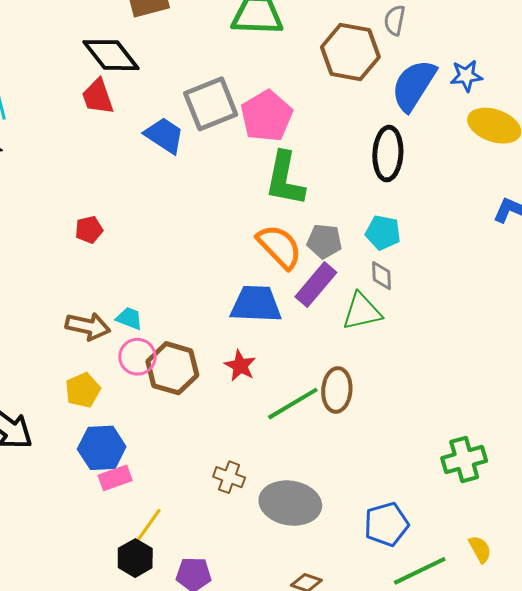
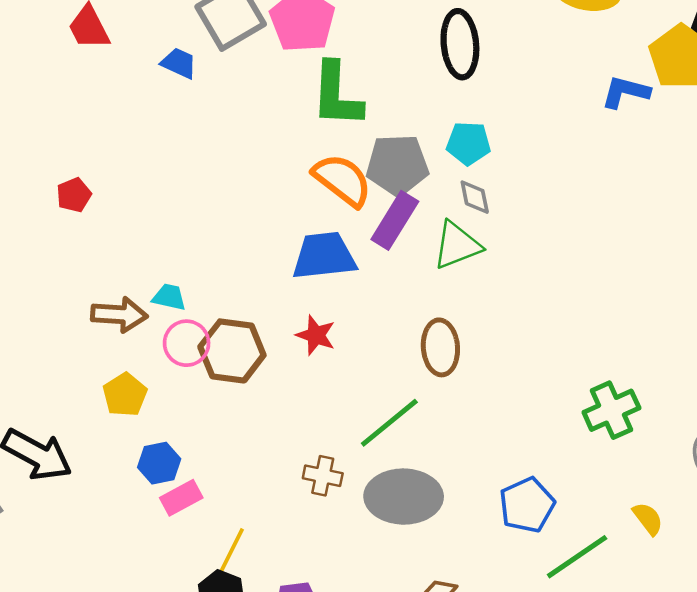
blue trapezoid: (164, 135) -> (179, 63), size x0.7
red pentagon: (89, 230) -> (74, 195), moved
gray pentagon: (324, 241) -> (397, 165), size x1.4
green line: (293, 404) -> (389, 423), moved
blue hexagon: (102, 448) -> (159, 463), size x0.7

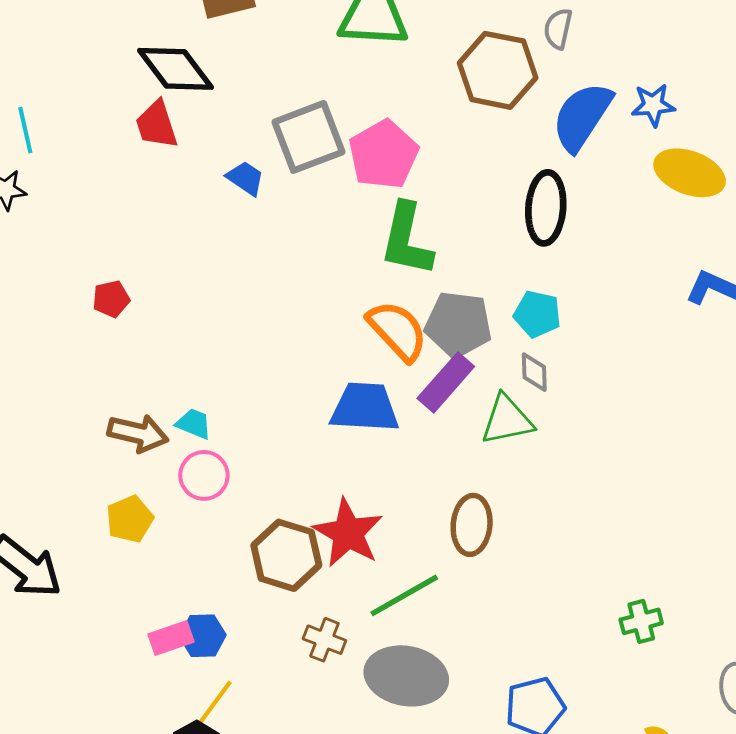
red star: (316, 335) -> (348, 533), moved, size x1.6
brown hexagon: (232, 351) -> (286, 555), moved
green cross: (611, 410) -> (641, 621), size x0.7
blue hexagon: (159, 463) -> (203, 636), moved

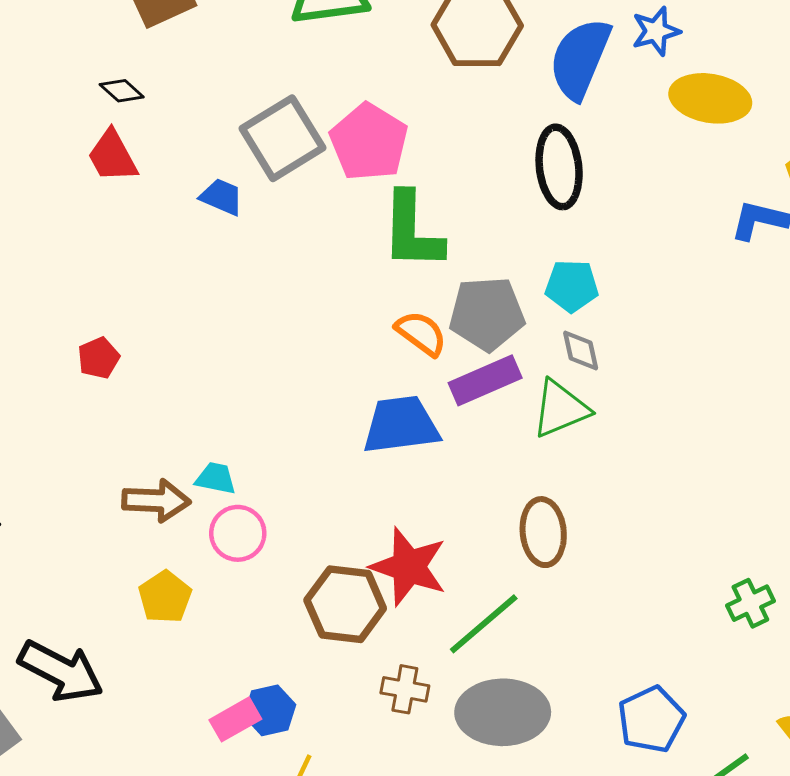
black diamond: (176, 69) -> (122, 91), size x0.5
orange semicircle: (398, 331) -> (421, 333), size x0.7
purple rectangle: (446, 382) -> (485, 380), turned 36

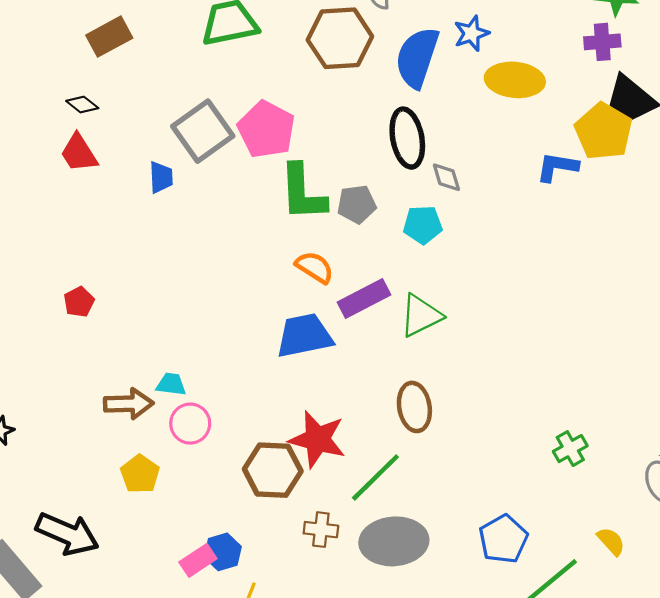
blue trapezoid: (222, 197) -> (161, 177), turned 68
gray pentagon: (487, 314) -> (357, 204), moved, size x0.7
gray diamond: (581, 350) -> (446, 177), moved

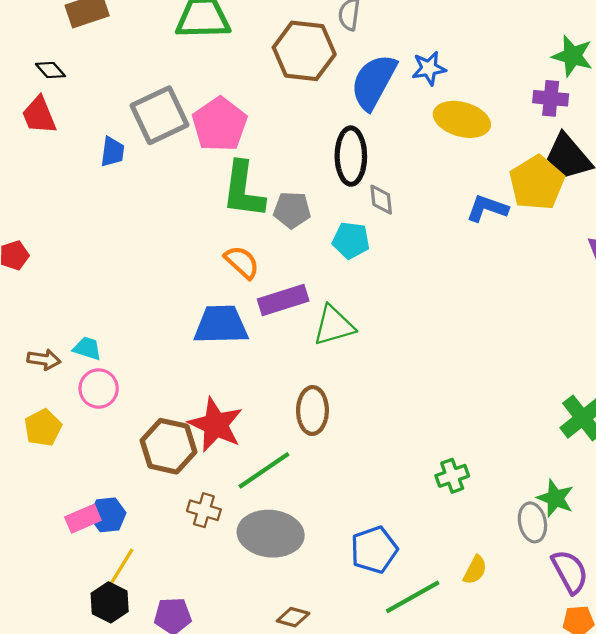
brown arrow: (129, 404) -> (44, 360), size x0.7
yellow semicircle: (611, 541) -> (475, 570), turned 60

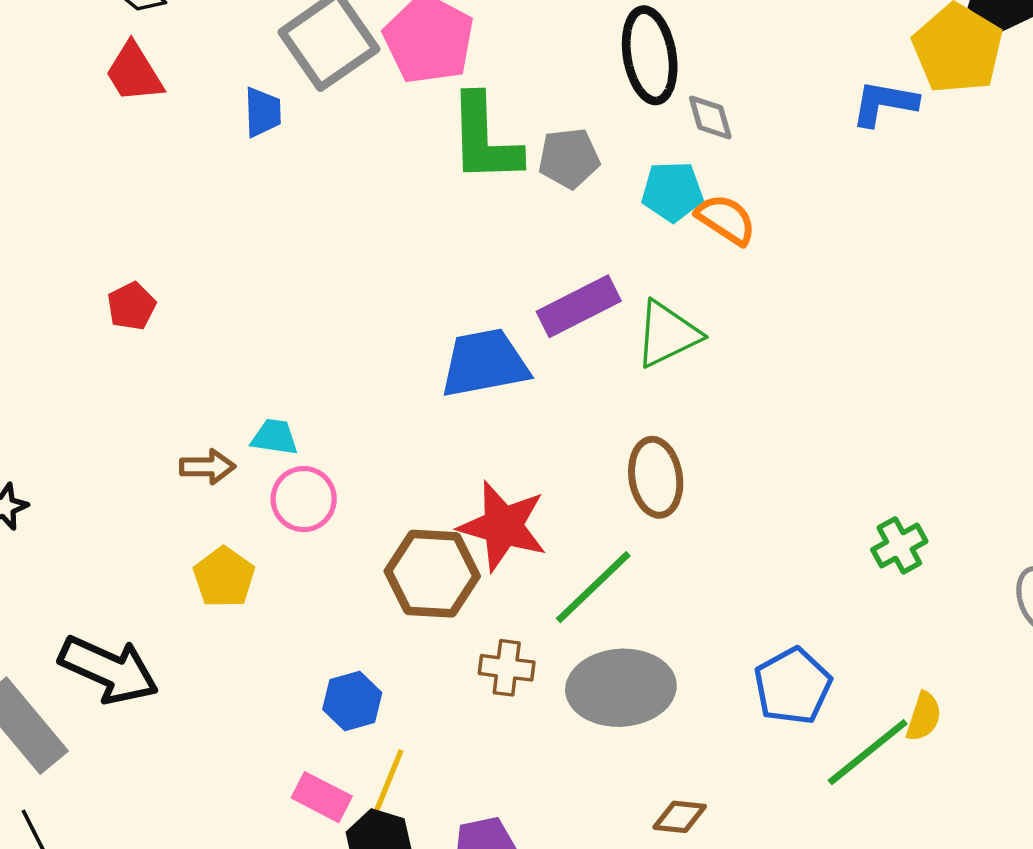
orange semicircle: (242, 262) -> (726, 219), moved
pink rectangle: (83, 519) -> (322, 797), moved, turned 60
yellow semicircle: (475, 570) -> (924, 717), moved

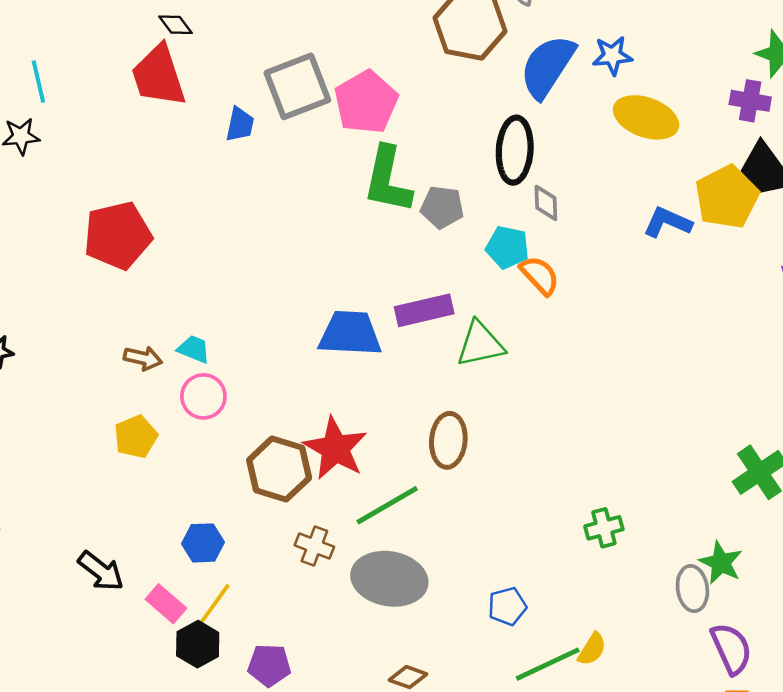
red trapezoid: (134, 73) -> (158, 76), size x1.4
red pentagon: (132, 306) -> (118, 235), size x2.0
black arrow: (109, 670) -> (101, 571), moved, size x0.7
blue pentagon: (793, 686) -> (507, 606), size x0.7

